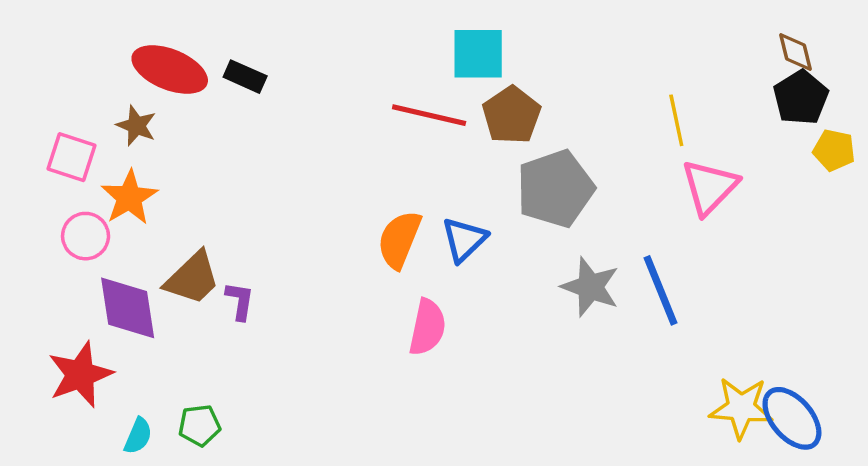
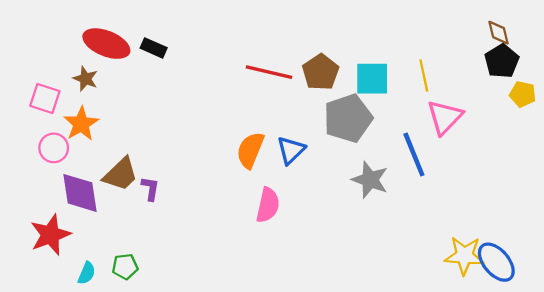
cyan square: (478, 54) -> (372, 79), moved
blue line: (661, 290) -> (414, 155), moved

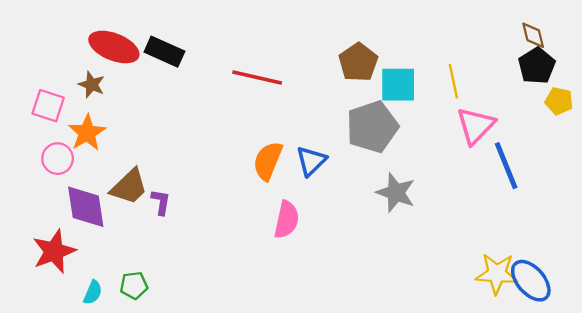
black rectangle: (154, 48) -> (164, 52), size x1.4
red line: (269, 72) -> (257, 78), moved
brown pentagon: (321, 72) -> (358, 62), moved
blue line: (414, 155) -> (506, 166), moved

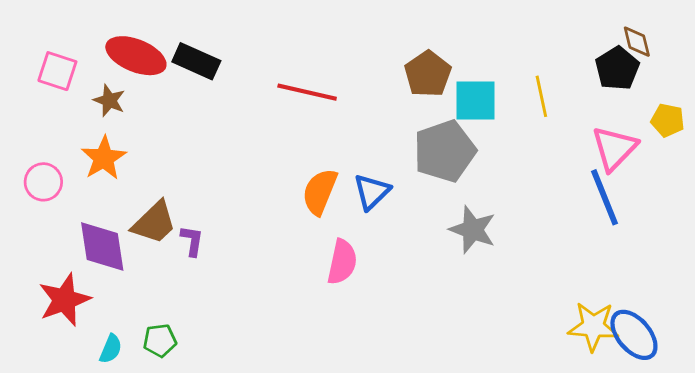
black pentagon: (537, 66) -> (617, 68), moved
pink square: (48, 106) -> (57, 71), moved
pink triangle: (476, 126) -> (614, 148), moved
pink circle: (58, 159) -> (43, 182), moved

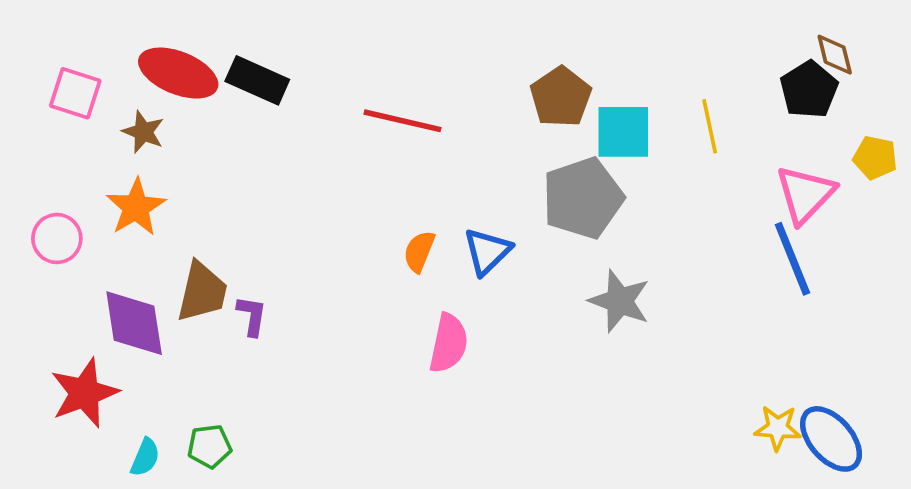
orange semicircle: (320, 192) -> (419, 251), size x0.7
brown trapezoid: (154, 223) -> (202, 292), turned -33
yellow star: (593, 326) -> (778, 428), size x0.7

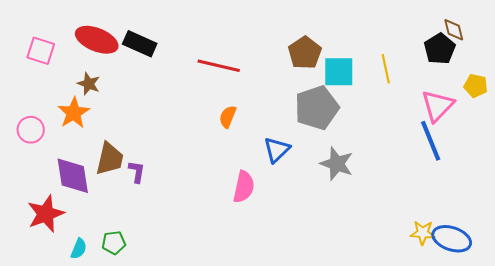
brown star: (143, 132) -> (89, 84), moved
orange semicircle: (419, 251) -> (228, 117), moved
blue triangle: (487, 251) -> (277, 150), moved
blue ellipse: (831, 439) -> (452, 239), turned -30

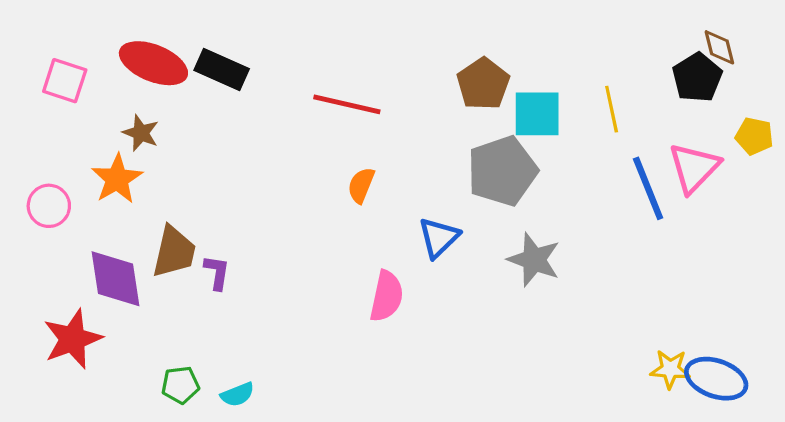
blue line: (431, 141) -> (648, 188), moved
cyan semicircle: (79, 249) -> (237, 394), moved, turned 45

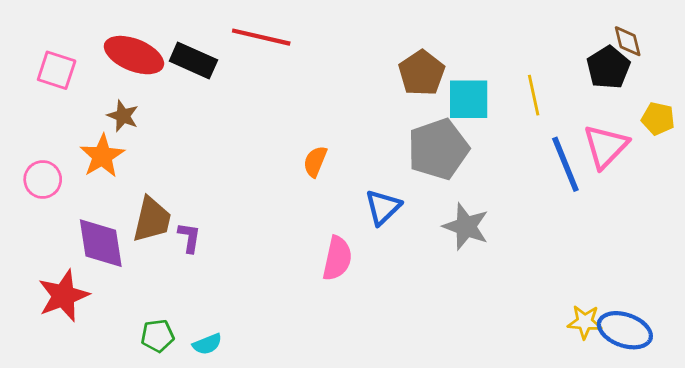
red line: (347, 104) -> (261, 37), moved

